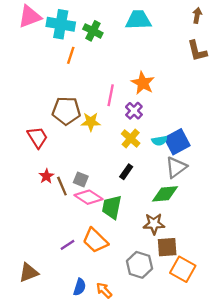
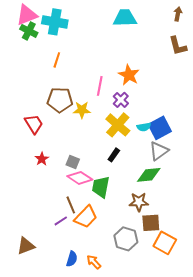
green cross: (93, 31) -> (29, 31), moved
orange line: (71, 55) -> (57, 60), moved
yellow cross: (131, 138) -> (118, 125), size x1.4
brown line: (62, 186) -> (71, 205), moved
orange trapezoid: (95, 240) -> (86, 217), turned -90

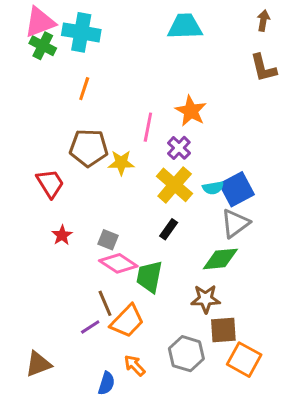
orange arrow: (94, 262) -> (135, 366), moved

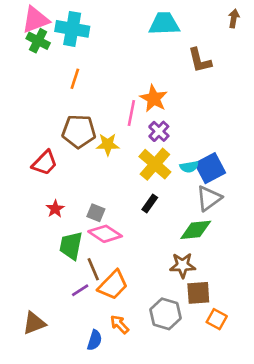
brown L-shape: (263, 68) -> (200, 60), moved
orange star: (191, 111) -> (154, 99), moved
red trapezoid: (50, 183) -> (45, 163), turned 76
green trapezoid: (149, 277) -> (71, 246), moved
orange square: (244, 360) -> (217, 319), size x0.7

